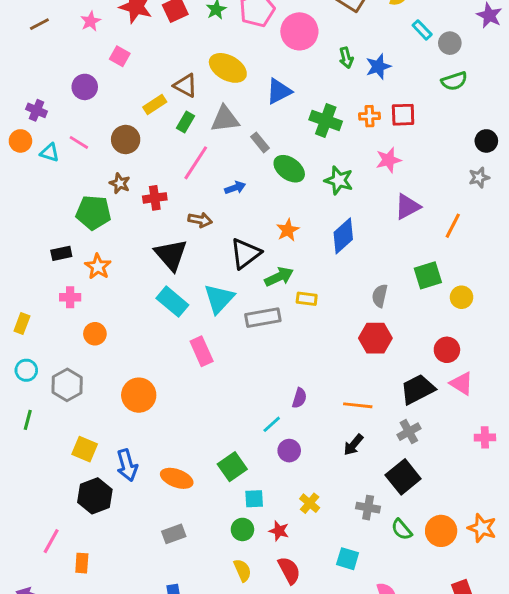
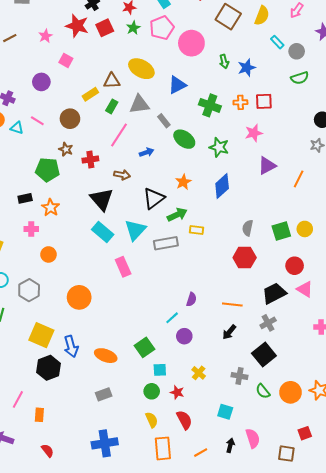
brown triangle: (185, 85) -> (112, 81), turned -30
green square: (428, 275) -> (281, 231), moved
yellow square: (85, 449) -> (41, 335), size x1.4

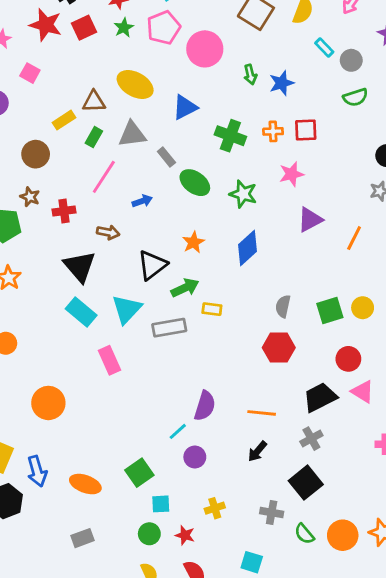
purple semicircle: (191, 299) -> (205, 406), size x1.5
yellow cross: (199, 373) -> (215, 508), turned 32

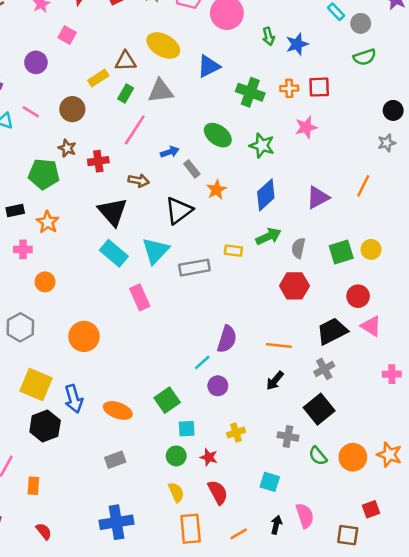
gray rectangle: (166, 157) -> (192, 169), moved
purple triangle: (310, 220) -> (318, 197), moved
green arrow: (185, 288) -> (268, 236), moved

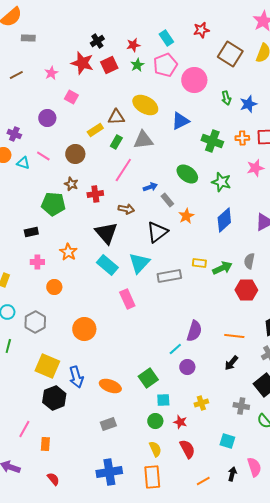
orange star: (48, 222) -> (68, 252), moved
green arrow: (268, 236) -> (222, 268), moved
orange rectangle: (191, 529) -> (152, 477), moved

